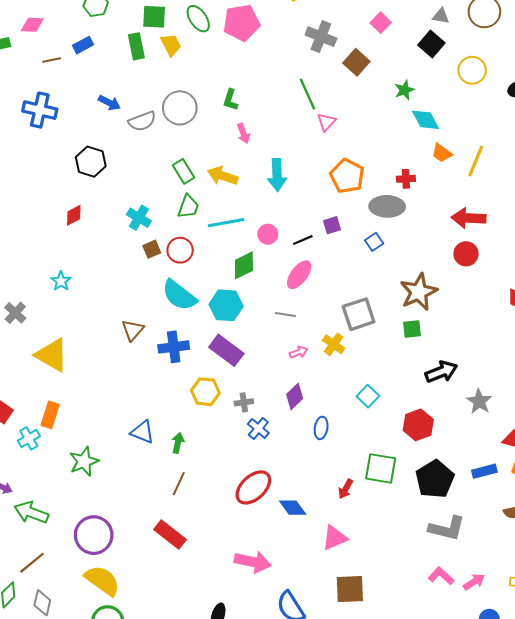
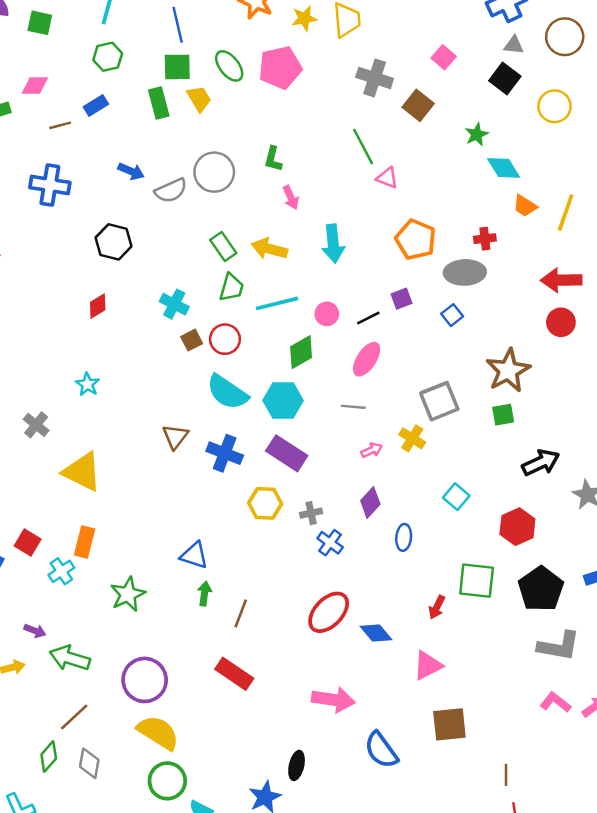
pink triangle: (326, 122) -> (387, 178), turned -48
blue cross: (174, 347) -> (225, 453), turned 32
green arrow: (178, 443) -> (204, 594), moved

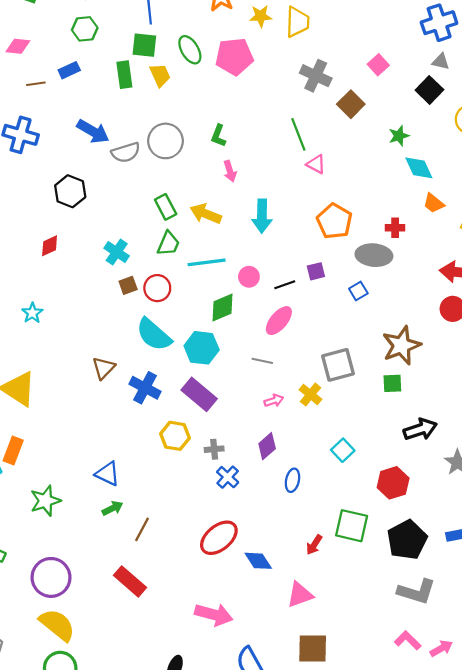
blue arrow: (131, 171) -> (93, 131), size x1.4
green arrow: (204, 594) -> (112, 508), turned 48

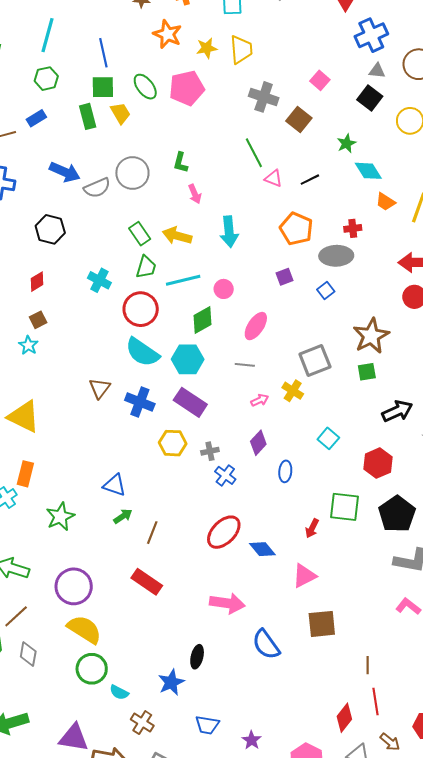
brown square: (128, 285) -> (38, 320), moved
black line: (285, 285) -> (310, 180), moved
red circle: (157, 288) -> (141, 309), size x1.4

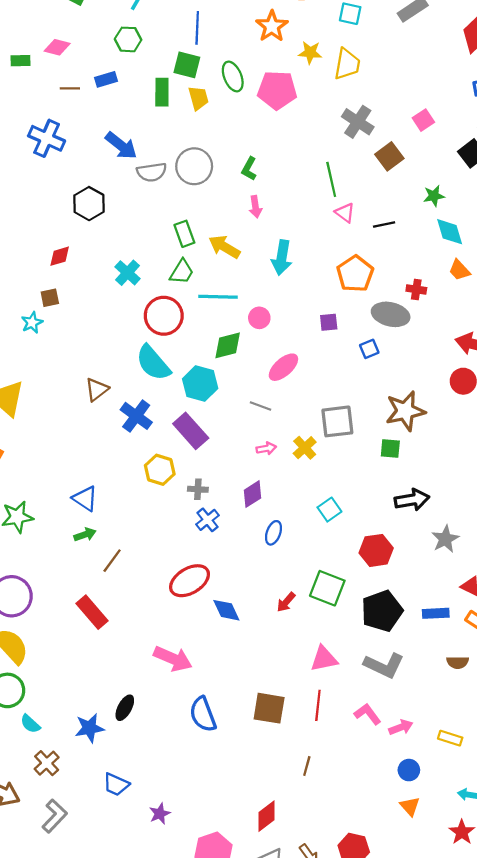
pink triangle: (304, 576) -> (324, 659), moved
red line: (376, 701) -> (318, 705), moved

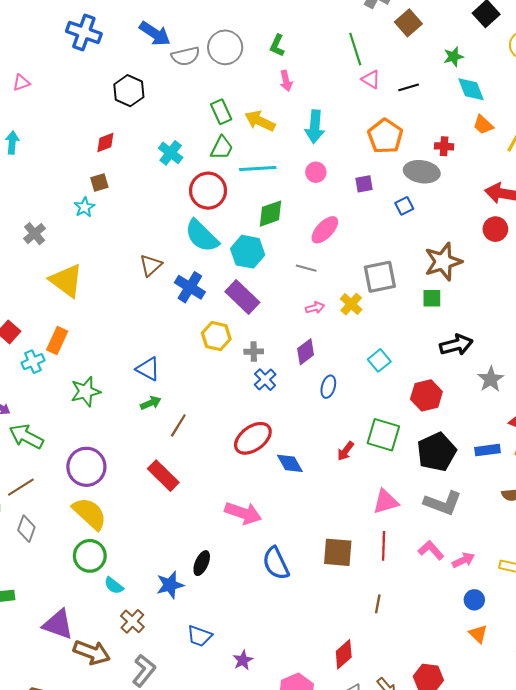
pink circle: (259, 318) -> (316, 172), moved

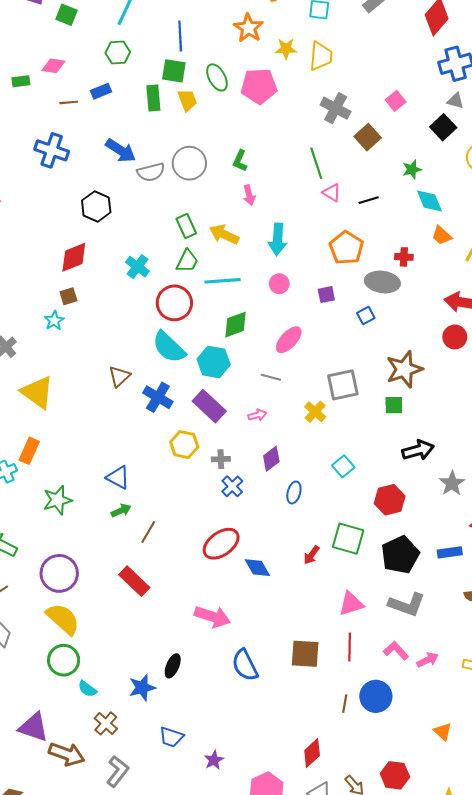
red diamond: (105, 143) -> (74, 257), size x1.5
pink arrow: (315, 308) -> (257, 415), moved
blue circle: (474, 600) -> (376, 696), moved, size x1.6

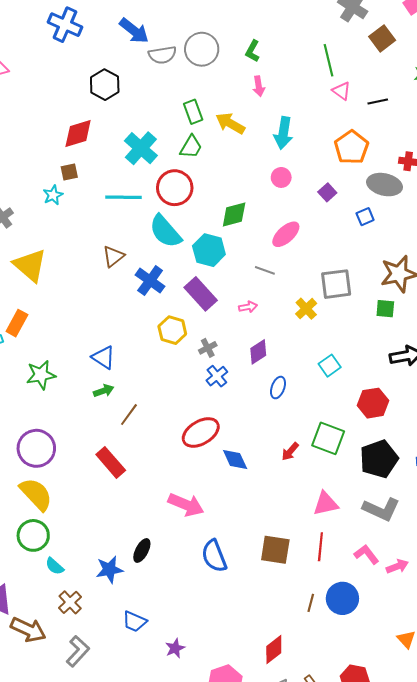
cyan cross: (137, 267) -> (141, 148), size x1.4
cyan line: (223, 281) -> (124, 197), moved
purple square: (326, 295) -> (327, 192), turned -36
gray cross: (221, 459) -> (208, 348), turned -30

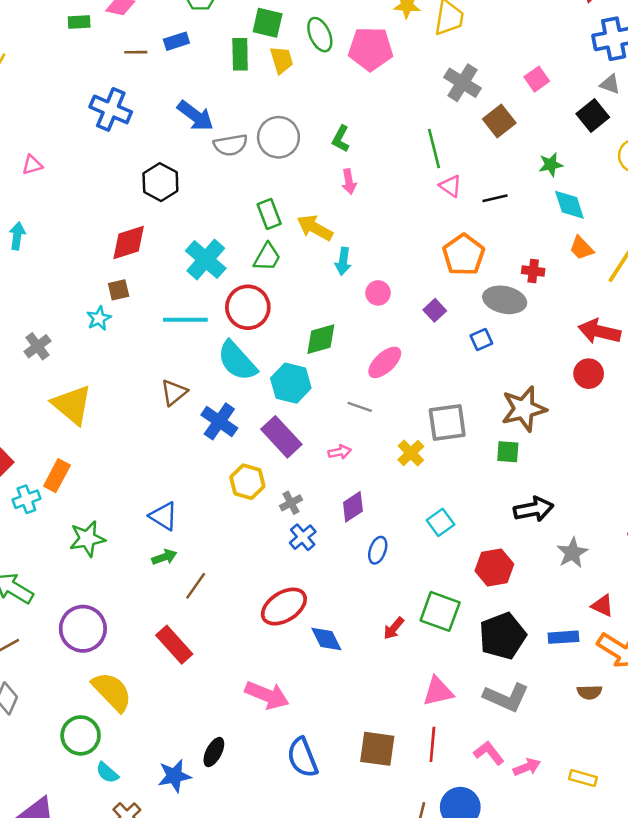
cyan arrow: (283, 133) -> (343, 261), moved, size x0.7
yellow semicircle: (36, 494) -> (112, 692), moved

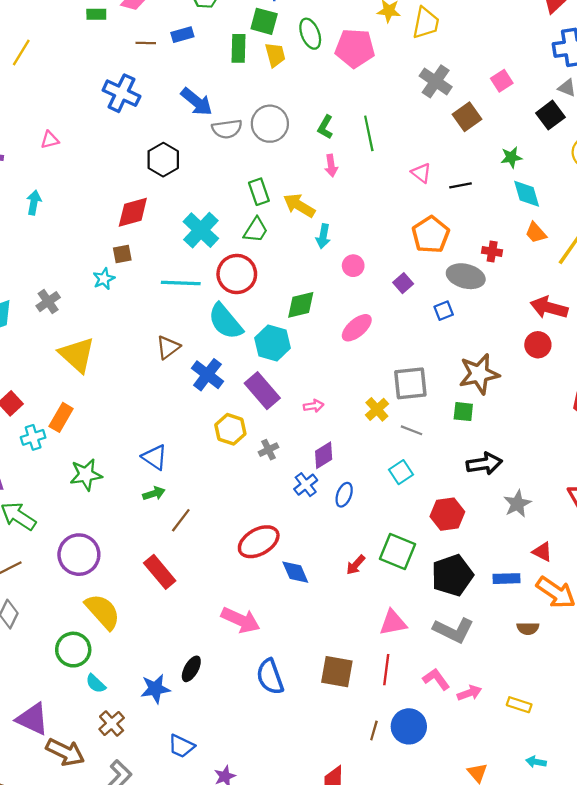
green line: (434, 148) -> (369, 133), moved
gray line: (360, 407) -> (412, 430), moved
blue cross: (303, 537) -> (306, 485), moved

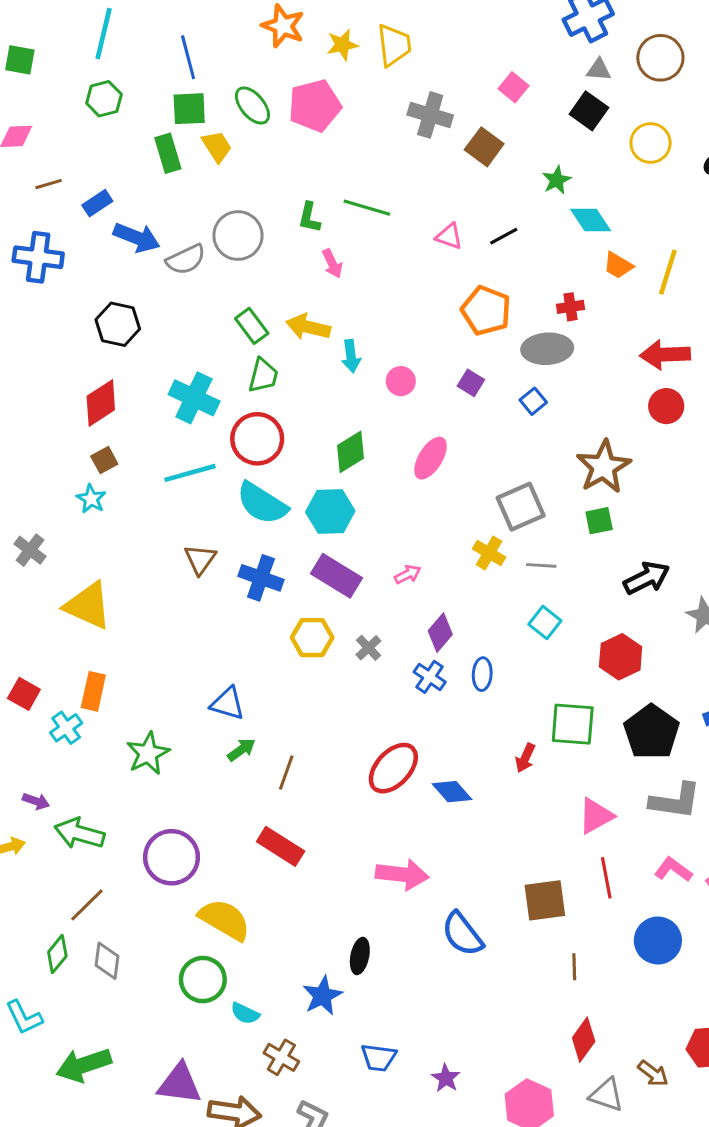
blue rectangle: (182, 35) -> (97, 203), moved
green line: (369, 133) -> (367, 208), turned -44
brown line: (374, 731) -> (574, 967), moved

